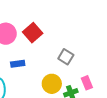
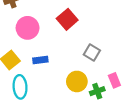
red square: (33, 33) -> (67, 19), moved

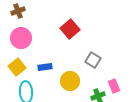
pink circle: (28, 28) -> (21, 38), moved
yellow circle: (77, 81) -> (70, 81), moved

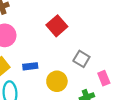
pink rectangle: (114, 86) -> (104, 78), moved

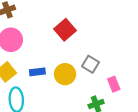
yellow circle: (57, 81) -> (65, 74), moved

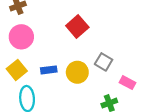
pink rectangle: (114, 84) -> (128, 83), turned -40

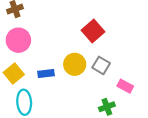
red square: (77, 27) -> (93, 31), moved
yellow circle: (77, 72) -> (75, 64), moved

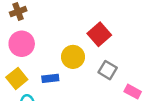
yellow circle: (75, 64) -> (73, 57), moved

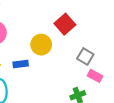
gray square: (108, 70) -> (85, 56), moved

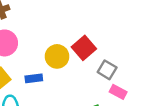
red square: (65, 24) -> (84, 48), moved

